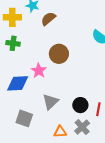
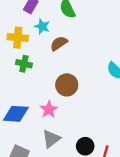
green cross: (13, 43) -> (24, 64), moved
pink star: (39, 71) -> (49, 110), moved

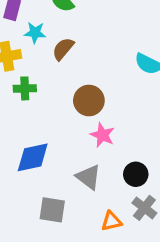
pink star: (49, 110) -> (102, 135), moved
gray triangle: (51, 139) -> (88, 177), turned -30

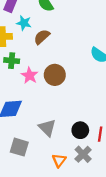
pink star: (102, 135) -> (30, 75), moved
orange triangle: (111, 221) -> (59, 160), turned -48

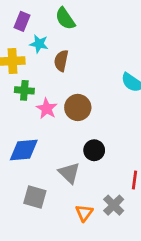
brown semicircle: (42, 37) -> (61, 61), turned -35
black circle: (80, 130) -> (94, 150), moved

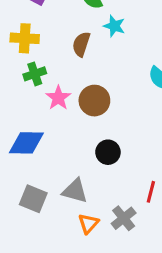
cyan star: (39, 44) -> (114, 26), moved
green cross: (24, 90) -> (35, 74), turned -30
gray triangle: (69, 173) -> (75, 191), moved, turned -35

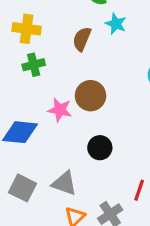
pink star: (58, 98) -> (60, 110), moved, turned -30

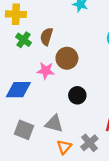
brown semicircle: (82, 39) -> (47, 37), moved
green cross: (34, 65) -> (24, 40), turned -35

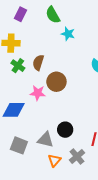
black circle: (77, 95) -> (65, 130), moved

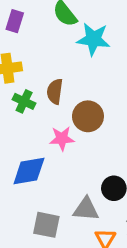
cyan star: (68, 34) -> (93, 39), size x1.5

